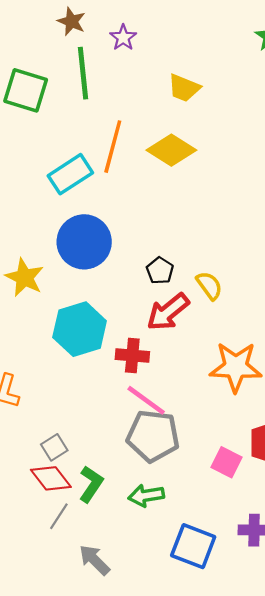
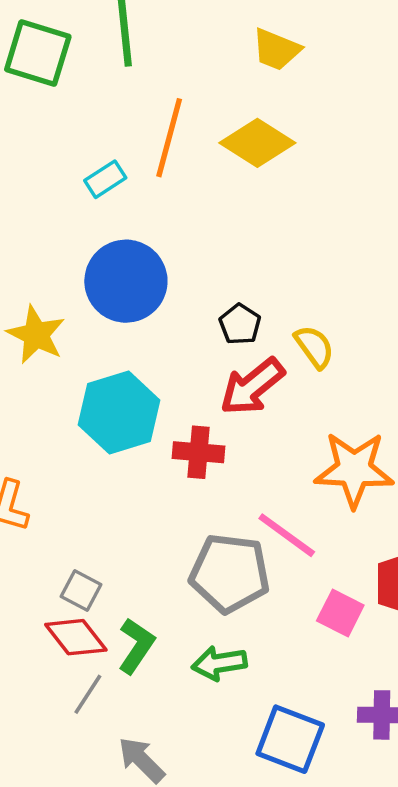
cyan rectangle: (70, 174) -> (105, 179), size x0.6
pink line: (146, 400) -> (287, 535), moved
gray square: (54, 447) -> (81, 591), turned -30

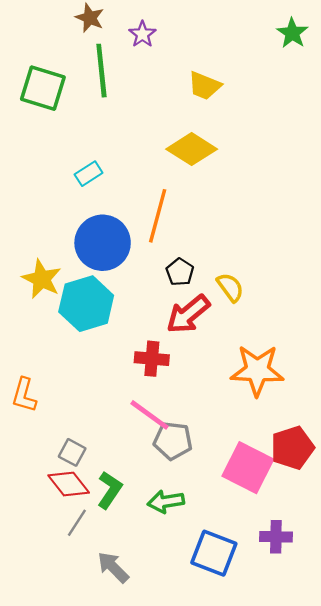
orange line: (169, 138) -> (158, 216), moved
cyan hexagon: (119, 412) -> (86, 304), moved
pink line: (287, 535) -> (149, 415), moved
gray pentagon: (230, 573) -> (173, 441), size x0.7
pink square: (340, 613) -> (248, 468), size x1.6

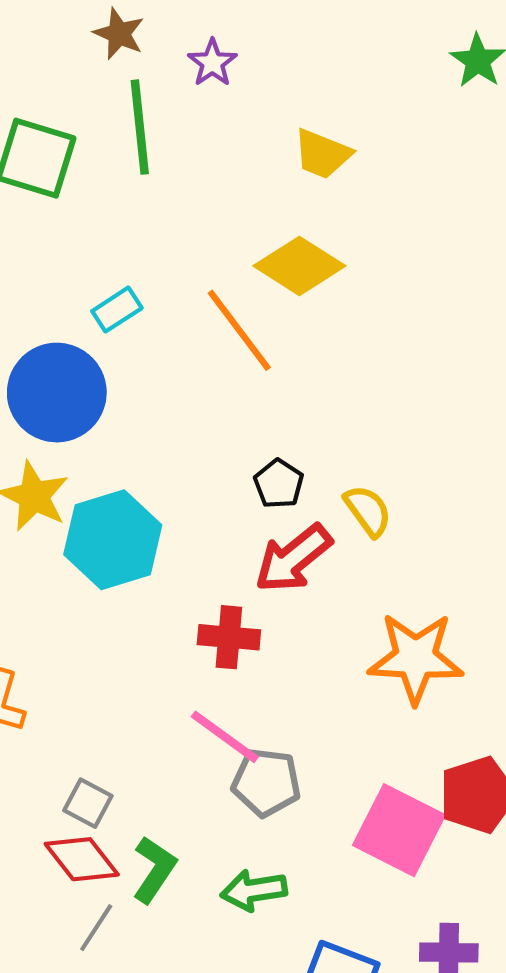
orange line: (158, 216) -> (239, 330), moved, turned -52
blue circle: (103, 243) -> (57, 393), moved

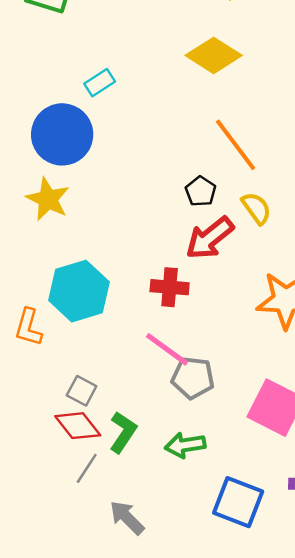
orange line: (239, 330) -> (236, 145), moved
cyan hexagon: (113, 540) -> (79, 291), moved

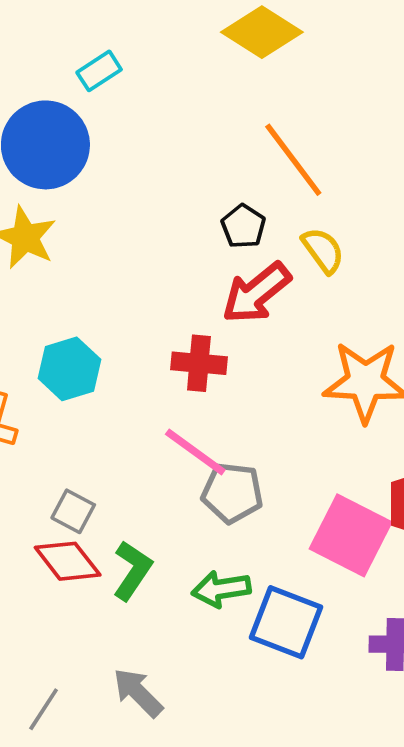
cyan hexagon: (79, 291) -> (69, 369), size x0.7
gray line: (87, 468) -> (44, 709), moved
blue square: (238, 502) -> (286, 622), moved

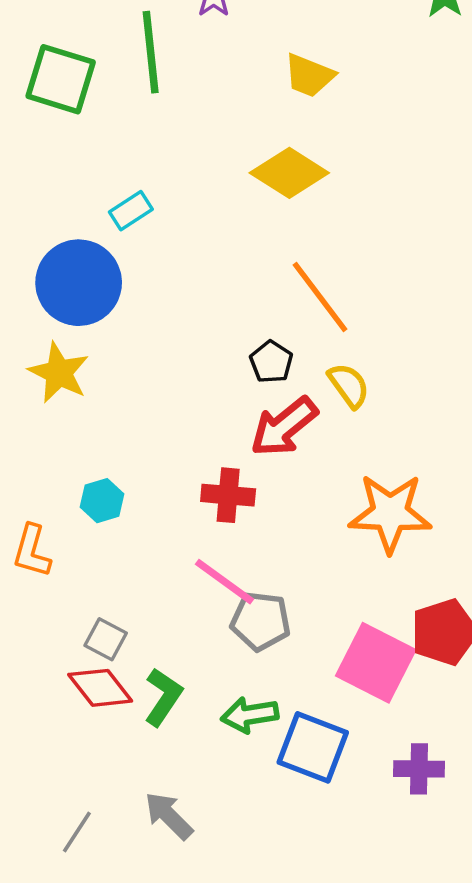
cyan hexagon: (69, 369) -> (102, 501), size x0.7

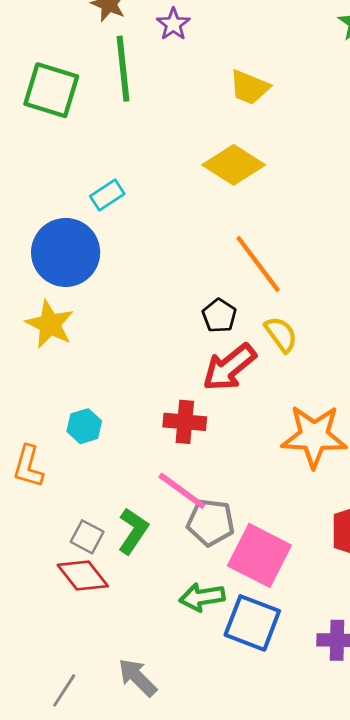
pink square: (376, 663) -> (259, 555), moved
green L-shape: (163, 697) -> (133, 531), moved

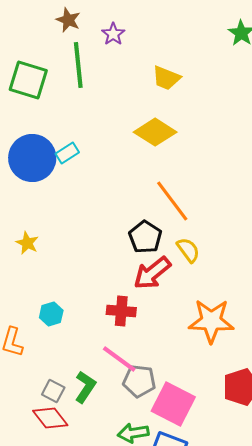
blue circle: (66, 252) -> (32, 158), moved
black pentagon: (219, 316) -> (145, 237), size x1.4
yellow star: (50, 324) -> (27, 243), size x0.7

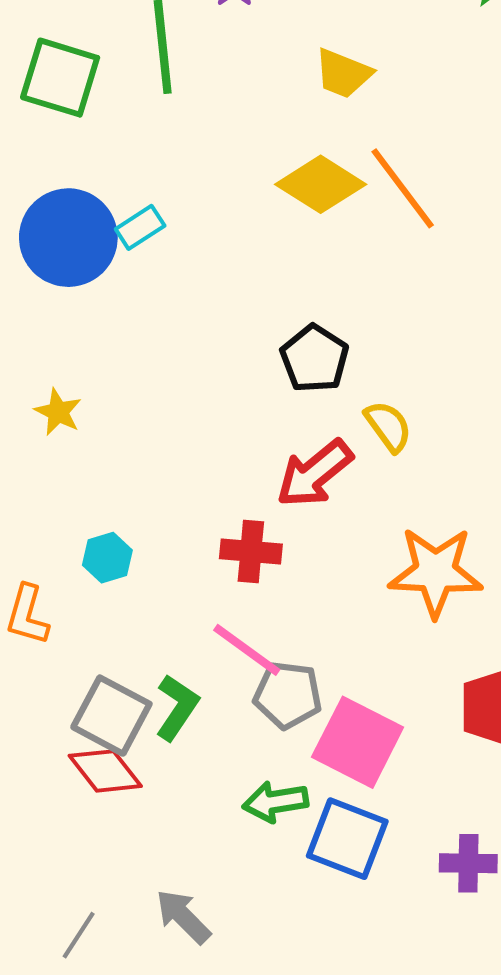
orange line: (172, 201) -> (403, 188), moved
black pentagon: (145, 237) -> (314, 359), moved
gray square: (53, 391) -> (111, 716), size x1.6

